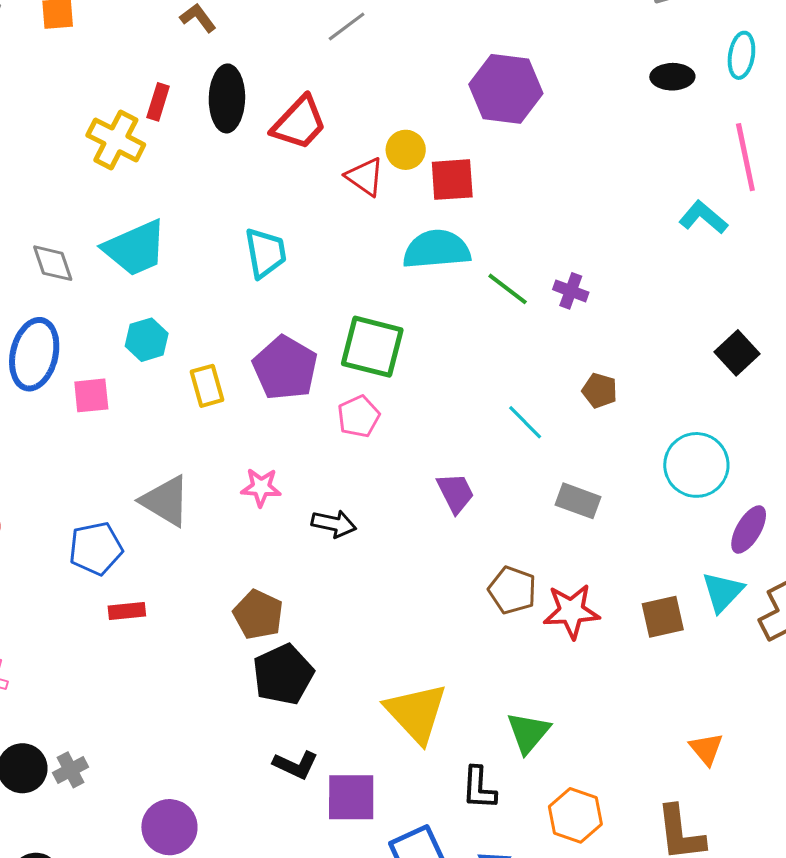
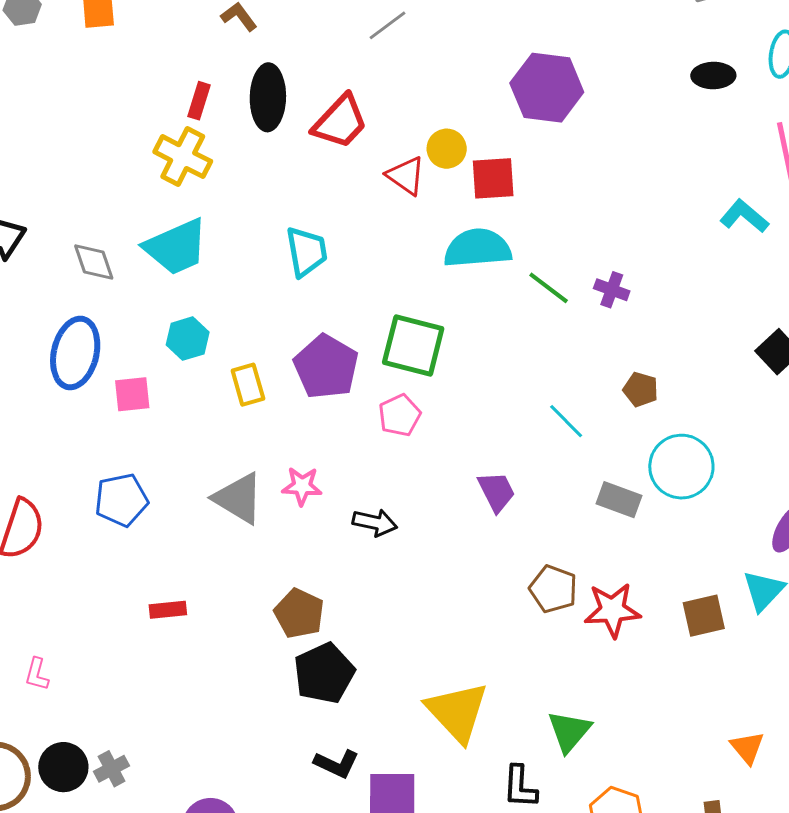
yellow cross: (116, 140) -> (183, 157), moved
cyan circle: (696, 465) -> (681, 467), moved
gray triangle: (166, 501) -> (238, 498), moved
blue pentagon: (96, 548) -> (121, 500), moved

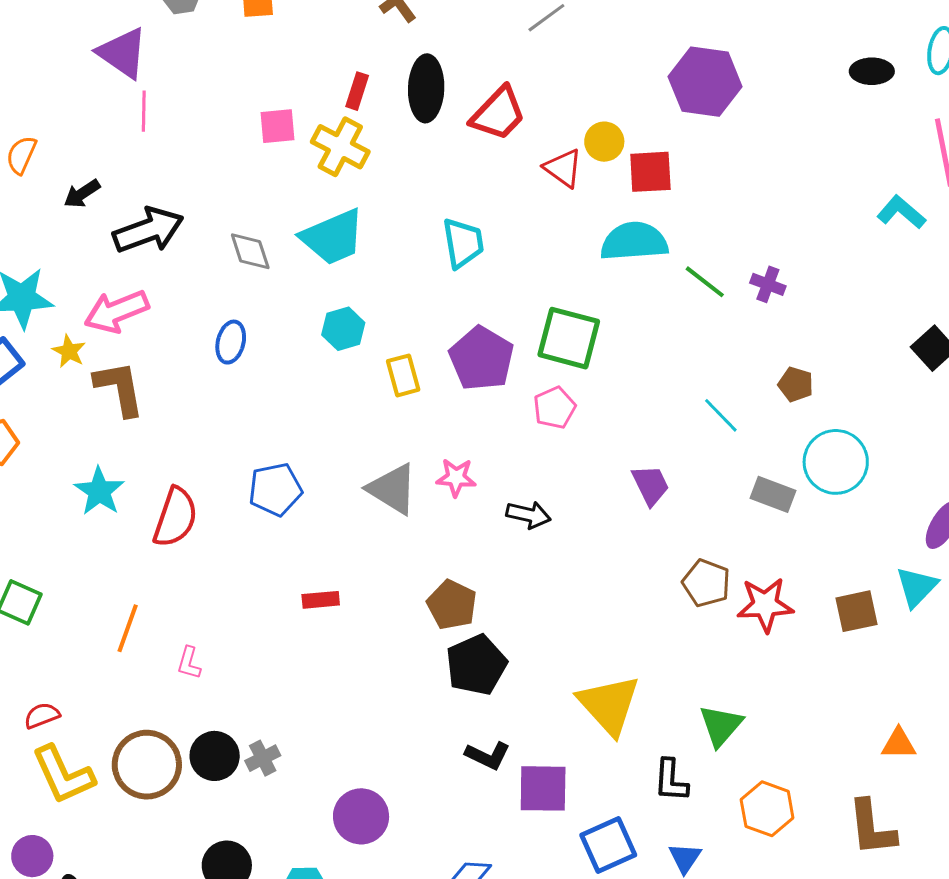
blue ellipse: (75, 353) -> (231, 342), size x0.6
pink square: (132, 394) -> (277, 126), moved
orange triangle: (747, 748) -> (899, 744), turned -51

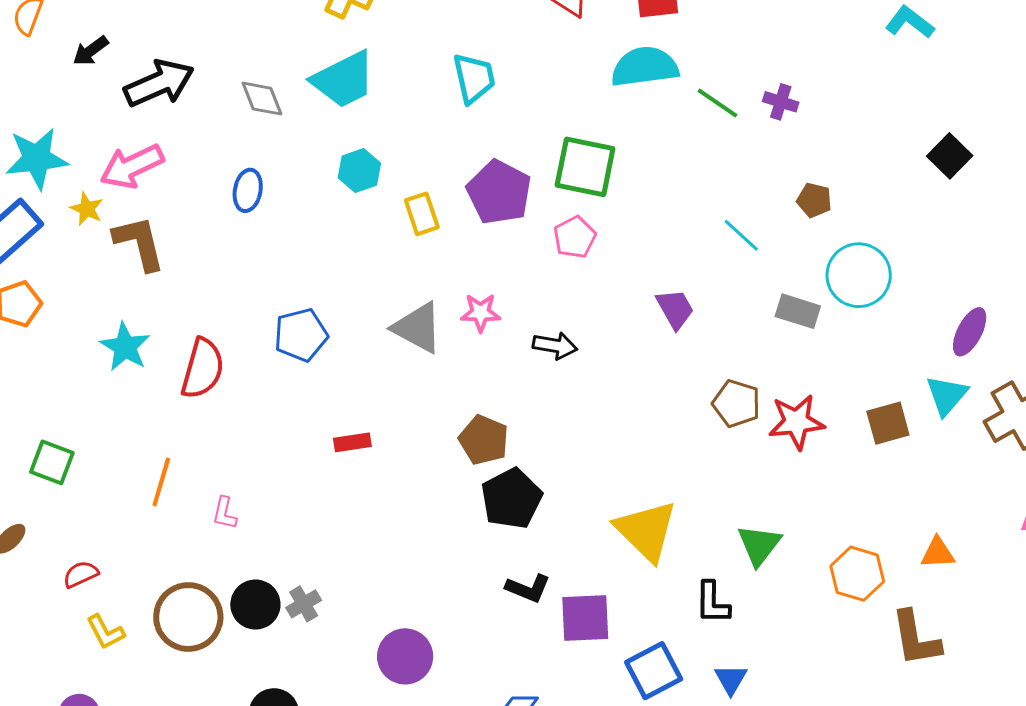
yellow L-shape: (63, 775) -> (105, 632), size x0.6
orange hexagon: (767, 809) -> (857, 574), moved

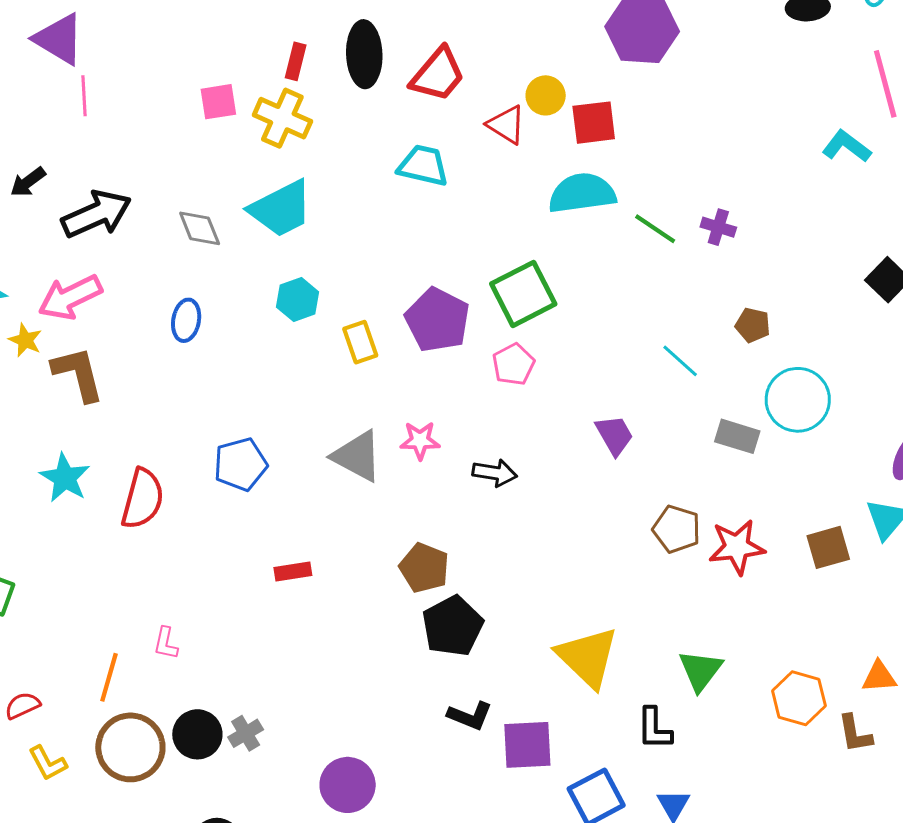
cyan trapezoid: (474, 78) -> (423, 166), moved, turned -64
green square: (585, 167) -> (523, 294), turned -38
orange line: (161, 482) -> (109, 677), moved
brown L-shape: (916, 638) -> (855, 734), moved, size x0.7

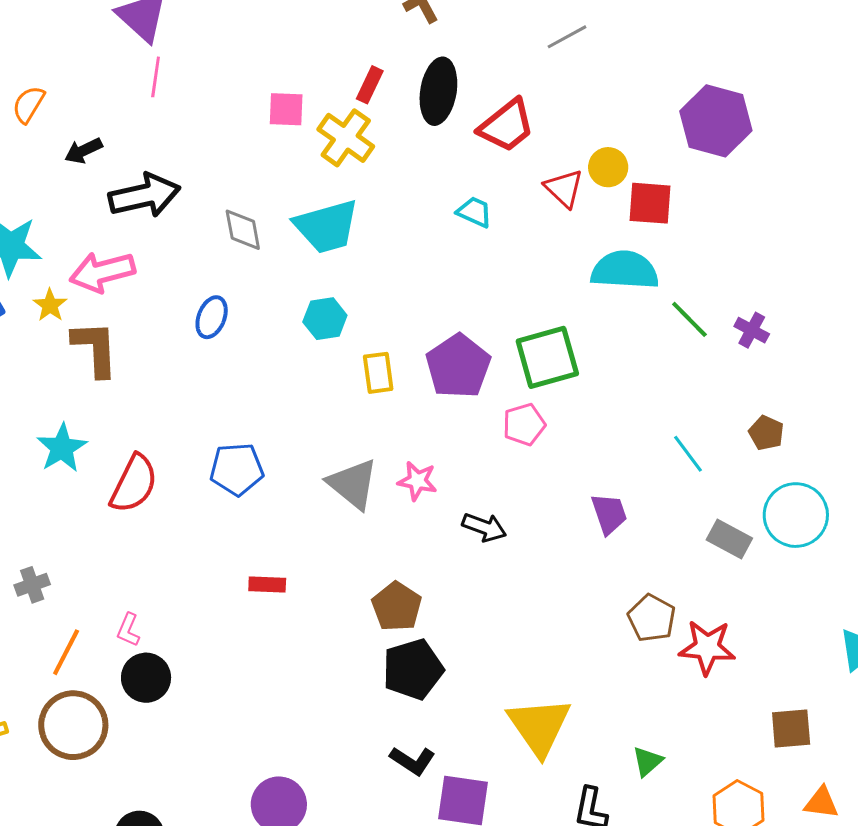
cyan trapezoid: (423, 166) -> (474, 212), size x0.7
brown square: (828, 547) -> (791, 728), moved
green triangle: (701, 670) -> (647, 761), size x0.7
gray cross: (246, 733) -> (32, 585), moved
black circle: (197, 734) -> (146, 678), moved

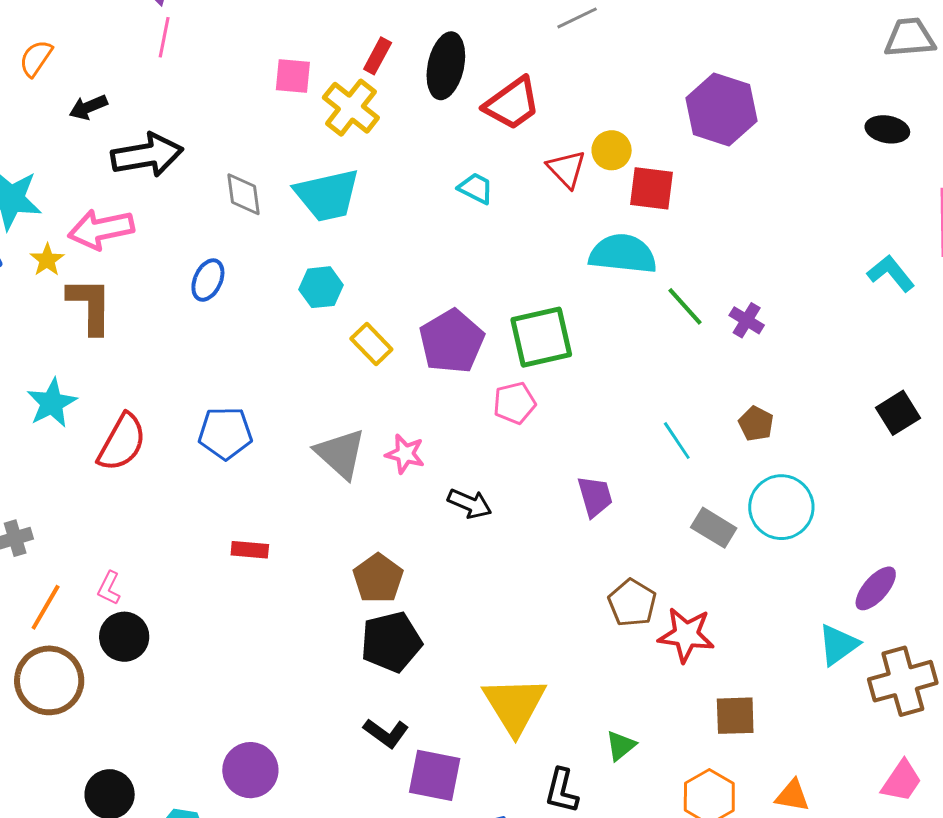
yellow rectangle: (378, 373) -> (371, 344), turned -39
brown square: (791, 728) -> (735, 716), moved

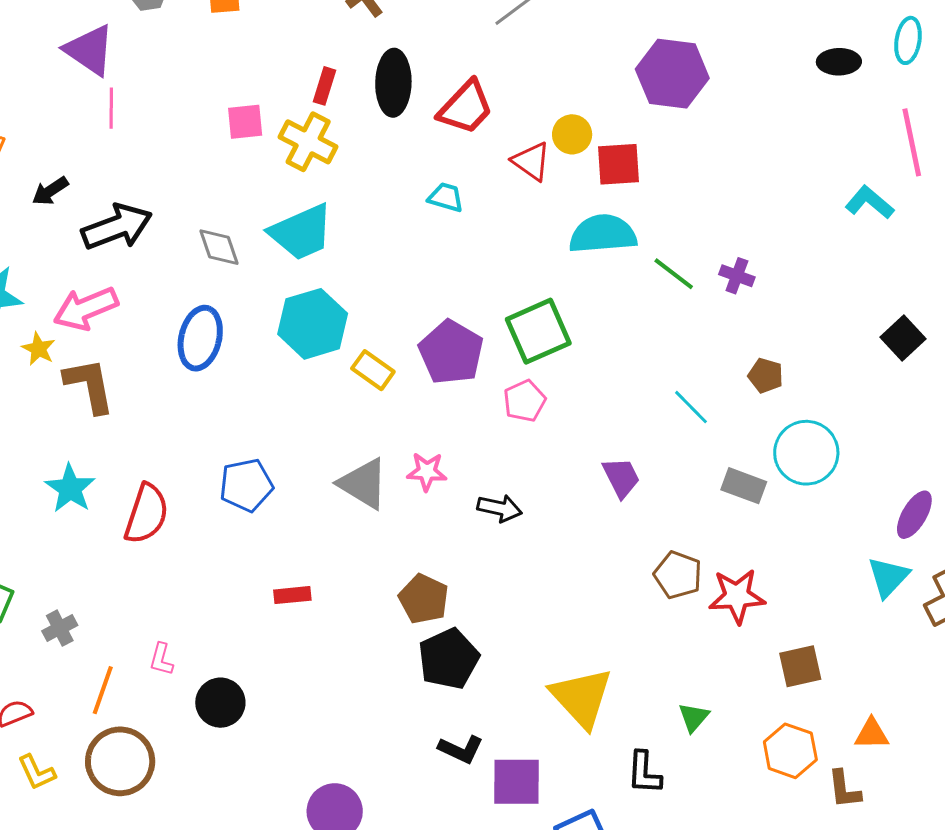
blue ellipse: (208, 280) -> (200, 338), size x1.5
cyan hexagon: (321, 287) -> (313, 324), size x1.6
black circle: (124, 637) -> (220, 703), moved

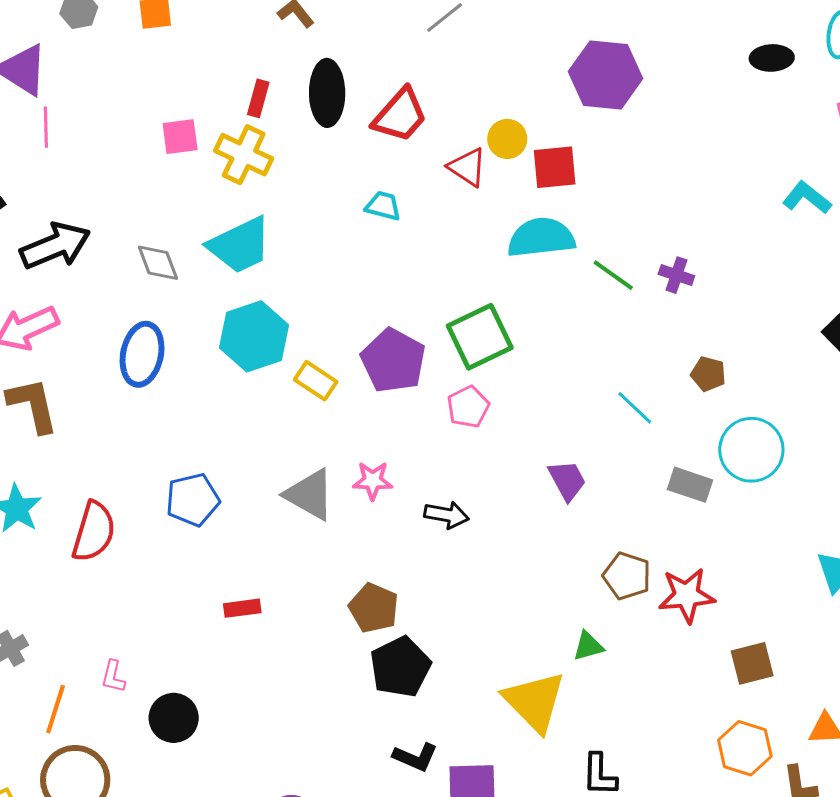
green triangle: (694, 717) -> (588, 646), moved, turned 36

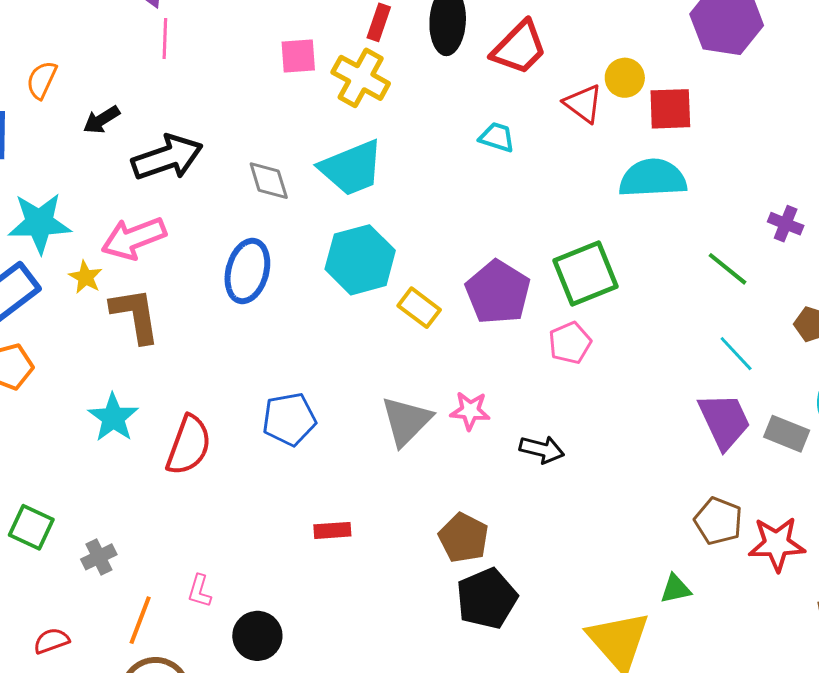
green line: (613, 275) -> (727, 269), moved
purple trapezoid: (567, 480) -> (724, 421), moved, size x1.4
gray triangle: (310, 495) -> (406, 421), turned 42

